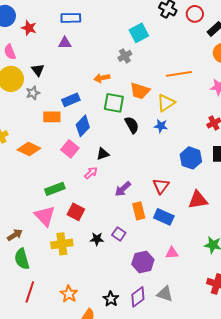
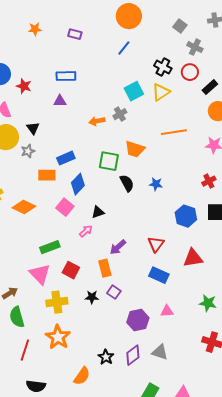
orange arrow: (102, 78) -> (97, 121), moved
yellow triangle: (166, 103) -> (161, 92), moved
orange rectangle: (139, 211) -> (105, 268), moved
orange star: (69, 294) -> (58, 337), moved, size x1.4

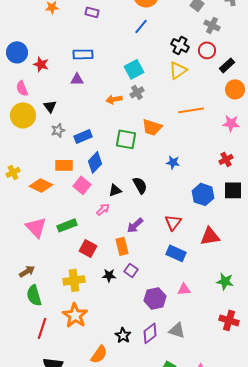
cyan square: (134, 91) -> (134, 69), moved
gray star: (28, 151) -> (58, 130), moved
orange rectangle: (47, 175) -> (64, 165), moved
black semicircle: (127, 183) -> (140, 185), moved
pink triangle: (40, 274) -> (36, 227), moved

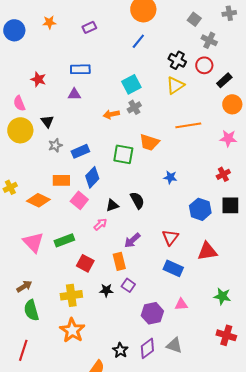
purple rectangle: (92, 12) -> (89, 27), turned -40
blue circle: (17, 52) -> (14, 30), moved
red line: (42, 328) -> (23, 350), moved

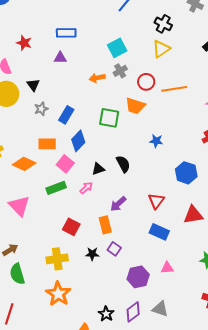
red circle: (204, 65) -> (146, 82), moved
blue rectangle: (80, 151) -> (66, 115), turned -36
green rectangle: (64, 240) -> (56, 188), moved

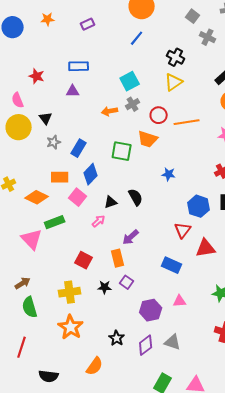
green rectangle: (56, 188) -> (55, 222), moved
red triangle: (156, 201) -> (183, 230), moved
black star: (106, 314) -> (117, 338), moved

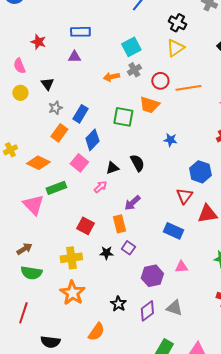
yellow circle: (19, 127) -> (20, 93), size x0.6
orange rectangle: (60, 177) -> (59, 133), moved, turned -54
green semicircle: (30, 307) -> (31, 273), turned -65

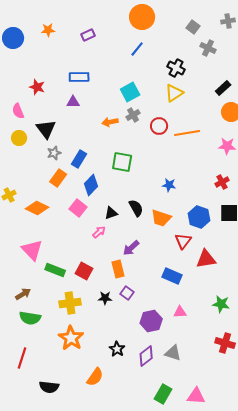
black triangle: (47, 84) -> (46, 129), size x1.5
orange trapezoid: (149, 105) -> (161, 218), moved
green rectangle: (56, 188) -> (55, 270), moved, turned 42

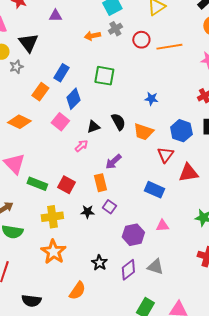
gray star: (54, 153) -> (16, 67), moved

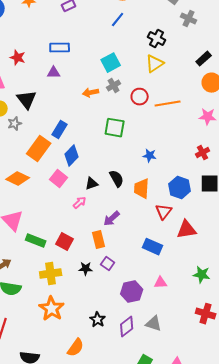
green square: (104, 76) -> (115, 128), moved
orange rectangle: (40, 92) -> (39, 149), size x1.4
orange trapezoid: (143, 132) -> (142, 189), turned 75

